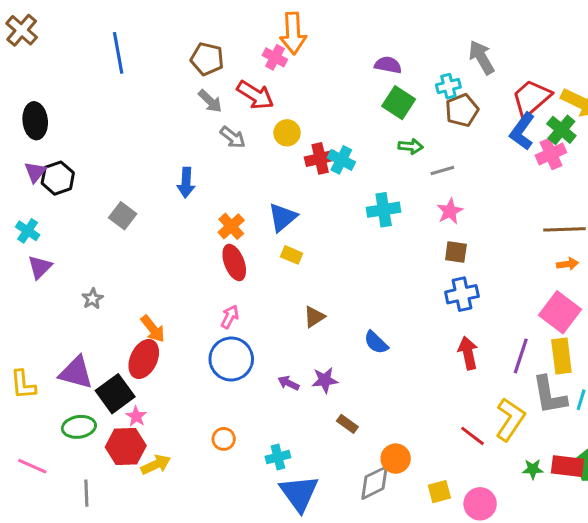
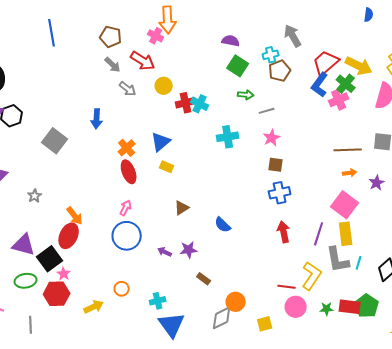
gray square: (123, 216) -> (55, 141), size x1.4
red line: (473, 436) -> (287, 287), turned -30
yellow arrow: (156, 465) -> (94, 307), moved
pink circle: (480, 504) -> (296, 307), moved

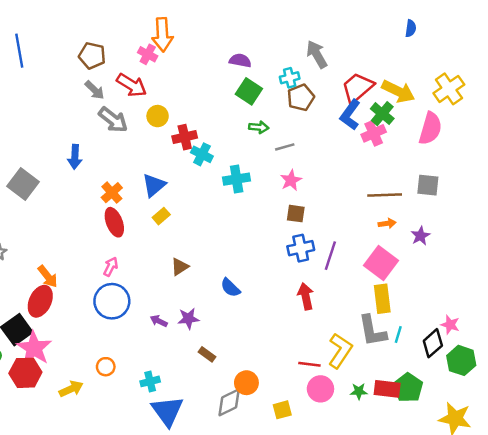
gray arrow: (128, 89) -> (113, 120), size x1.4
cyan cross: (200, 104) -> (202, 154), moved
yellow rectangle: (167, 167) -> (161, 216), turned -64
purple line: (319, 234) -> (330, 256), moved
pink star: (64, 274) -> (34, 348), size x2.0

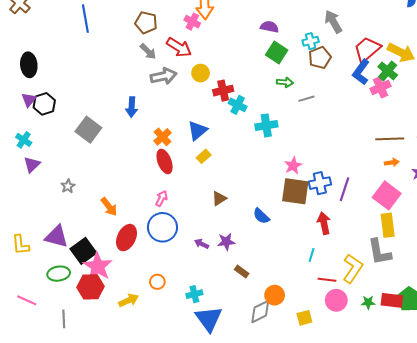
gray arrow: (113, 120) -> (164, 76), turned -50
pink star: (291, 180) -> (293, 166), moved
brown square: (296, 214) -> (295, 191), moved, size x1.8
red ellipse: (40, 301) -> (126, 238), moved
cyan line: (398, 335) -> (312, 255), moved

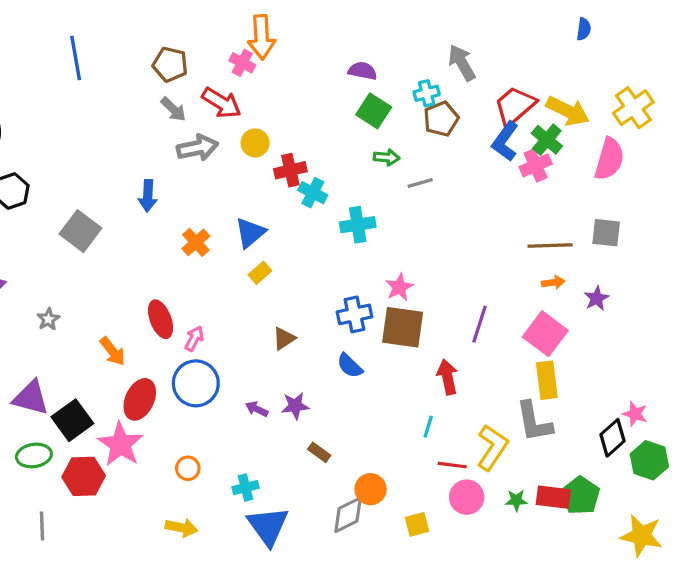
red ellipse: (165, 161) -> (161, 319), moved
blue cross: (320, 183) -> (354, 314), moved
pink star: (98, 266) -> (120, 444), moved
yellow arrow: (129, 300) -> (181, 528), moved, turned 36

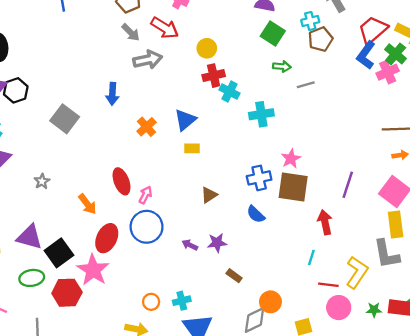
yellow circle: (255, 143) -> (207, 48), moved
yellow rectangle: (260, 273) -> (192, 148), turned 42
orange circle: (188, 468) -> (151, 302), moved

